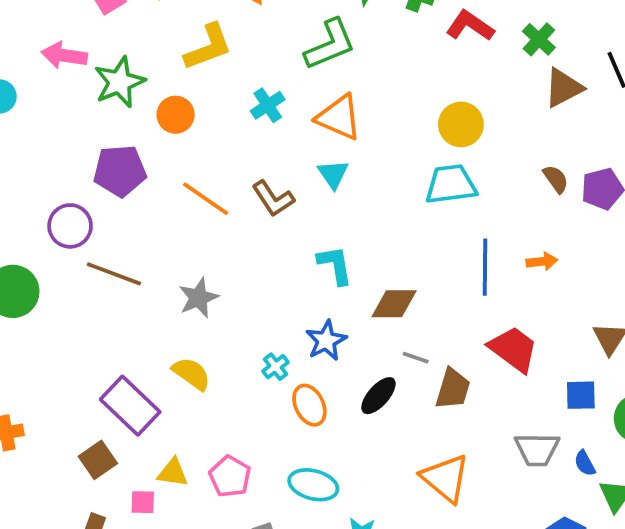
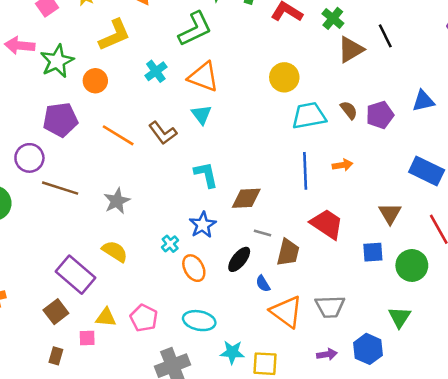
cyan trapezoid: (451, 184) -> (309, 116), moved
gray trapezoid: (537, 449) -> (330, 307), moved
blue semicircle: (585, 463) -> (263, 284), moved

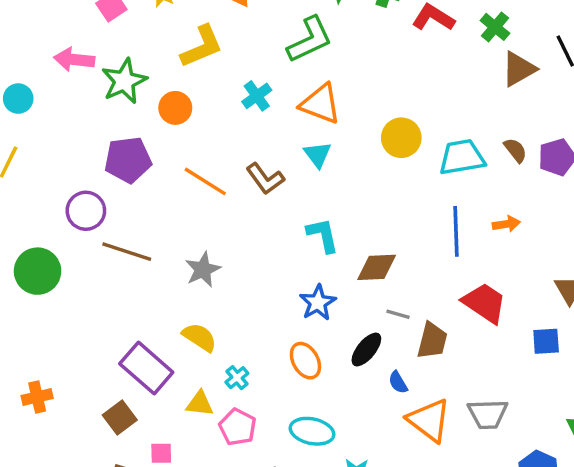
yellow circle: (284, 77) -> (401, 138), moved
cyan cross: (170, 244) -> (237, 378), moved
yellow triangle: (106, 317) -> (200, 404), moved

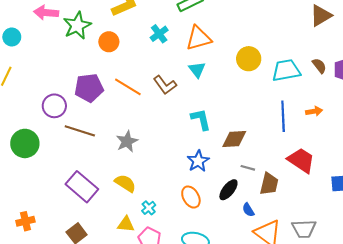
orange triangle: (320, 104) -> (199, 38), turned -36
purple pentagon: (128, 160) -> (89, 88), moved
purple rectangle: (146, 368) -> (82, 187), moved

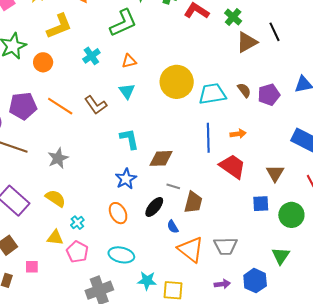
orange triangle: (199, 38) -> (129, 61), size x0.6
yellow circle: (249, 59) -> (177, 82), size x1.4
red trapezoid: (301, 160) -> (233, 166), moved

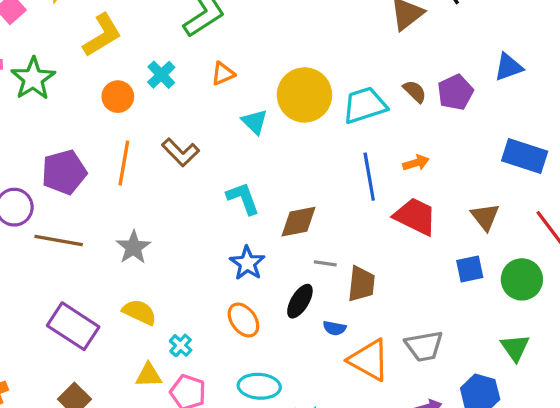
orange circle: (43, 62) -> (118, 97), moved
cyan triangle: (127, 91) -> (255, 122), moved
orange line: (60, 106) -> (124, 163), turned 76
blue semicircle: (173, 227) -> (334, 328), turned -40

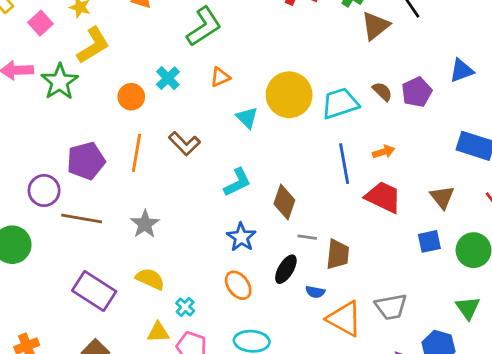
yellow L-shape: (102, 35) -> (93, 45), moved
cyan L-shape: (243, 198) -> (237, 182), turned 84
brown diamond: (299, 222) -> (284, 202), turned -60

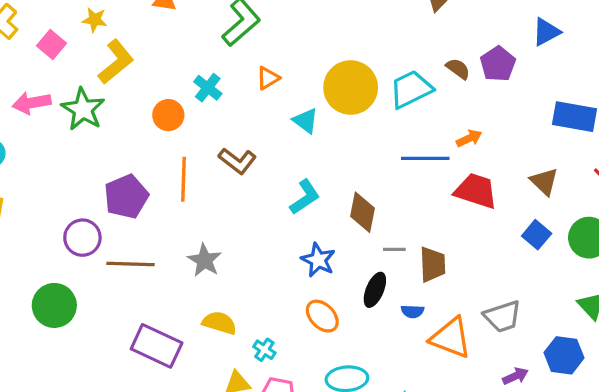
blue line: (344, 164) -> (425, 158), turned -72
blue square: (429, 241) -> (537, 235), turned -30

